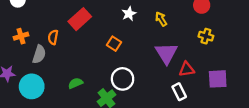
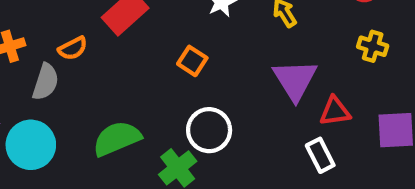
orange semicircle: (53, 37) -> (73, 48), turned -128
green semicircle: (75, 83) -> (117, 139), size x1.6

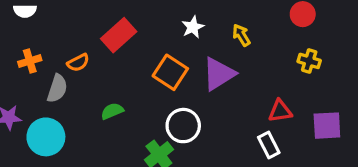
orange square: (192, 61) -> (170, 72), size x1.5
purple triangle: (295, 80) -> (219, 74), moved, turned 30
green semicircle: (117, 139) -> (112, 111), moved, size x0.6

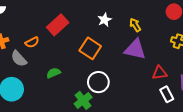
purple triangle: (219, 74) -> (135, 49), moved, turned 45
gray semicircle: (57, 88) -> (19, 59), turned 120
white rectangle: (269, 145) -> (167, 94), moved

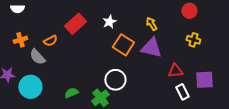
white star: (104, 20) -> (109, 22), moved
orange square: (90, 48) -> (123, 45), moved
green semicircle: (53, 73) -> (71, 93), moved

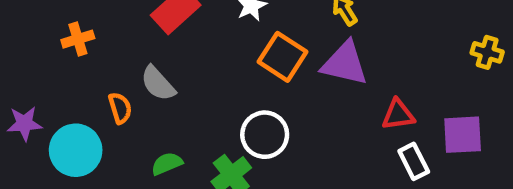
orange cross: (20, 40) -> (78, 39), moved
yellow cross: (193, 40) -> (487, 52), moved
orange semicircle: (50, 41) -> (120, 108), moved, turned -80
gray semicircle: (37, 57) -> (158, 84), moved

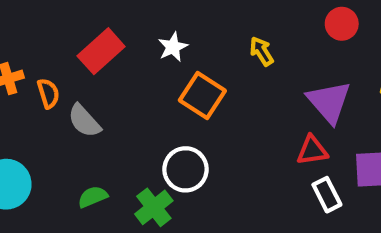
purple triangle: (345, 63) -> (329, 102), moved, turned 36
orange semicircle: (120, 108) -> (48, 93), moved

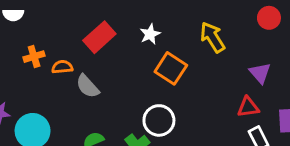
yellow arrow: (262, 51) -> (212, 37), size x1.5
orange semicircle: (48, 93) -> (62, 67), turned -78
purple triangle: (329, 102) -> (260, 73), size x0.7

